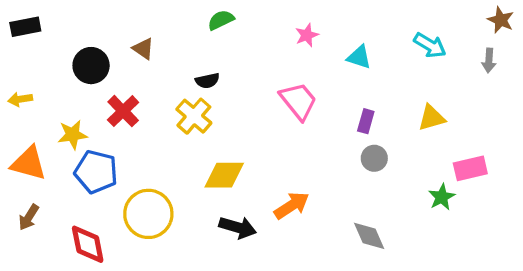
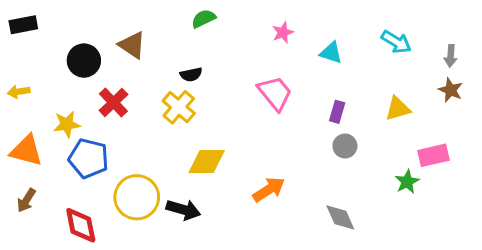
brown star: (501, 20) -> (451, 90), moved
brown triangle: (143, 49) -> (132, 45), size x1.4
black arrow: (238, 227) -> (183, 210), moved

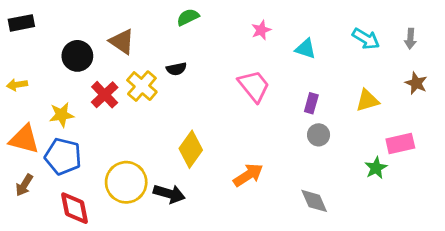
gray arrow: (451, 56) -> (410, 39), moved
yellow cross: (179, 107) -> (142, 86), moved
blue pentagon: (89, 158) -> (63, 156), moved
yellow diamond: (207, 162) -> (191, 149), turned -54

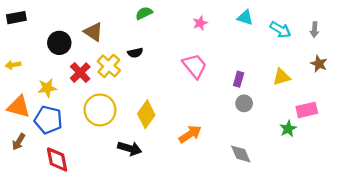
cyan triangle: (306, 49) -> (245, 18), moved
yellow circle: (126, 182) -> (100, 110), moved

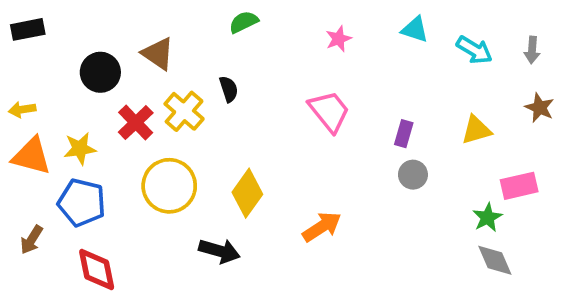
black semicircle: (135, 53) -> (229, 89), turned -96
orange triangle: (19, 107) -> (31, 156), moved
gray diamond: (241, 154) -> (495, 260), moved

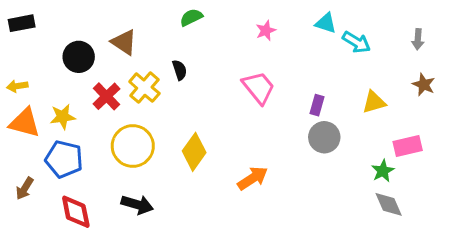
cyan arrow: (474, 50) -> (356, 42), moved
gray circle: (413, 175) -> (324, 137), size x1.4
black arrow: (219, 251) -> (137, 204), moved

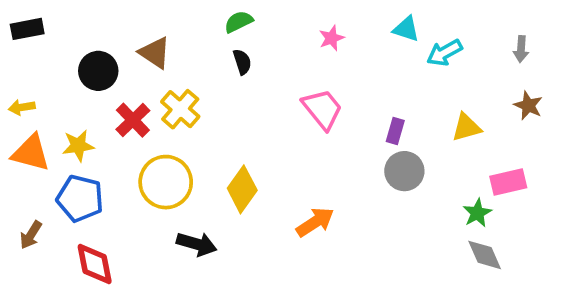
cyan arrow: (356, 42) -> (444, 53), turned 120
black semicircle: (180, 70) -> (242, 62), moved
black arrow: (137, 204) -> (197, 244), moved

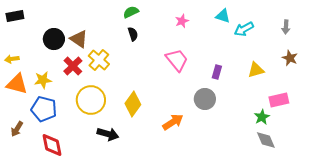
brown triangle: (155, 53) -> (79, 39), moved
gray circle: (404, 171) -> (205, 99), moved

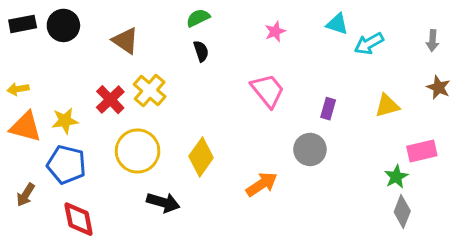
black circle: (54, 39) -> (63, 25), moved
brown triangle: (79, 39) -> (125, 41), moved
gray diamond: (266, 140) -> (402, 211), turned 45

